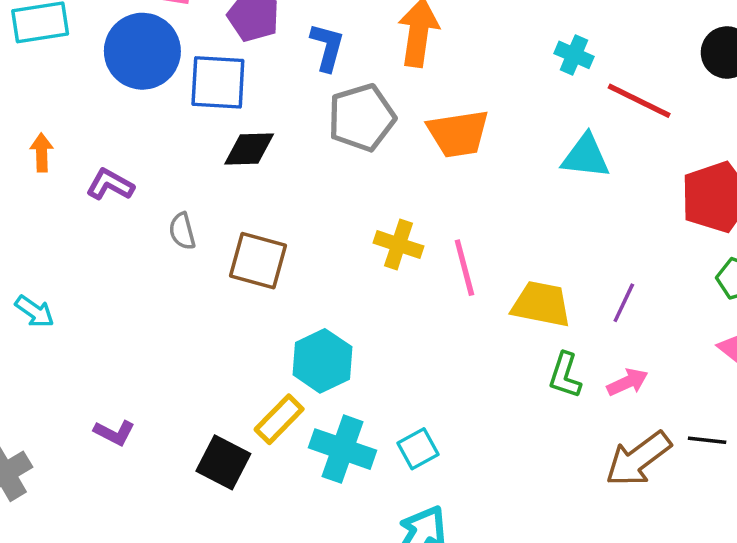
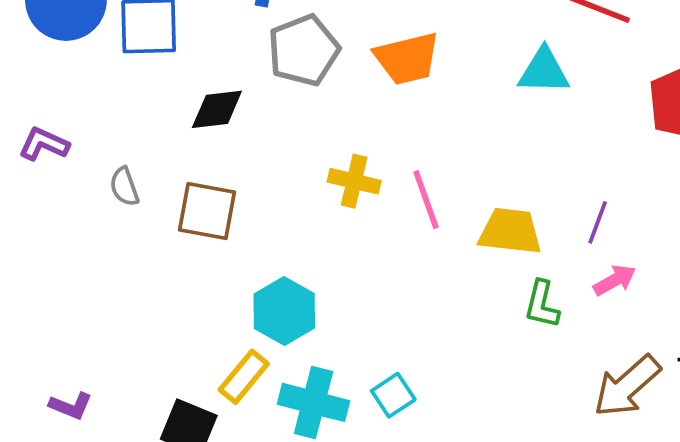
black diamond: (249, 149) -> (217, 109), moved
pink arrow: (627, 382) -> (615, 280), moved

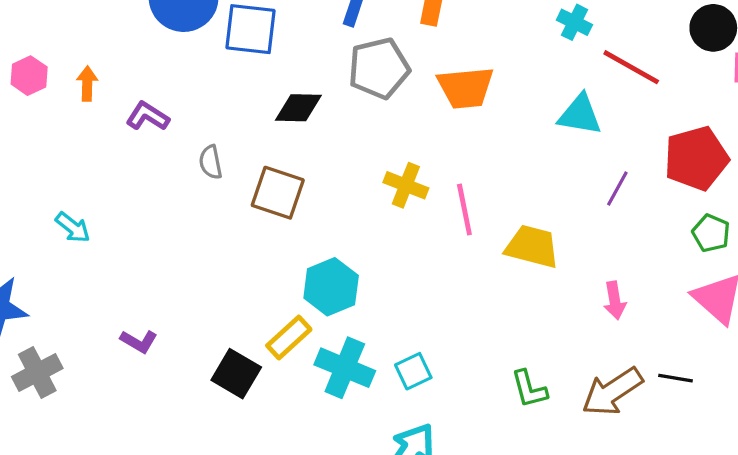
purple line: (598, 222) -> (617, 188), moved
pink arrow: (615, 280) -> (615, 300), turned 102
green L-shape: (542, 304) -> (529, 389), moved, turned -36

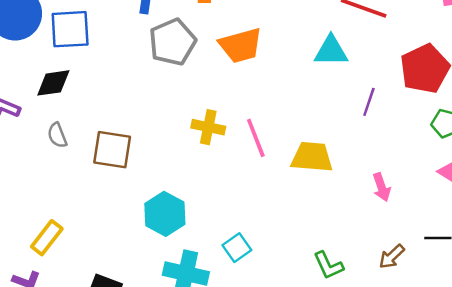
black diamond: (298, 108) -> (53, 83), moved
yellow rectangle: (289, 338) -> (47, 238), moved
cyan square: (413, 371) -> (237, 248), moved
brown arrow: (612, 392) -> (392, 257), size x0.6

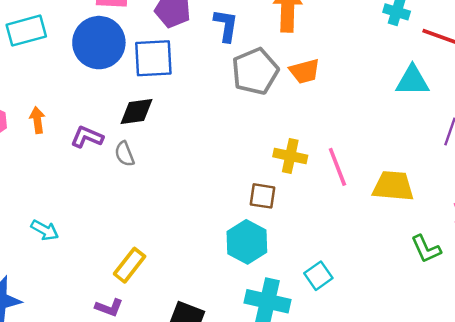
orange trapezoid: (241, 45) -> (305, 71), moved, size x0.7
gray semicircle: (57, 135) -> (125, 154), moved
brown square: (112, 150) -> (263, 196), moved, size x0.7
green L-shape: (328, 265) -> (426, 249), moved

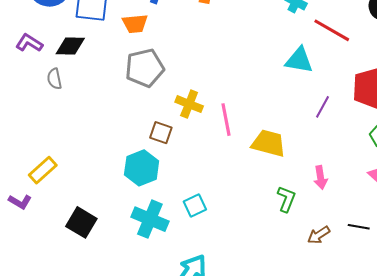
gray pentagon: (255, 71) -> (145, 68), moved
orange trapezoid: (305, 71) -> (135, 24), moved
purple L-shape: (87, 137) -> (29, 43), moved
green L-shape: (426, 249) -> (286, 199), turned -144

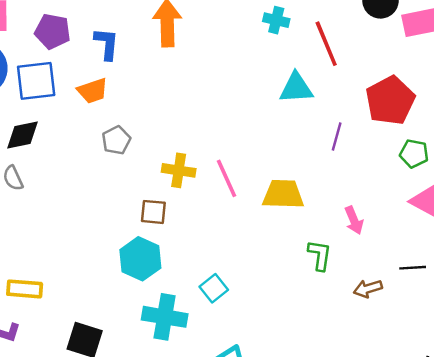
red line: (332, 30) -> (326, 44), turned 51
gray pentagon: (145, 68) -> (116, 140), size x0.6
yellow rectangle: (43, 170) -> (25, 289), turned 60
brown arrow: (319, 235) -> (368, 289), turned 30

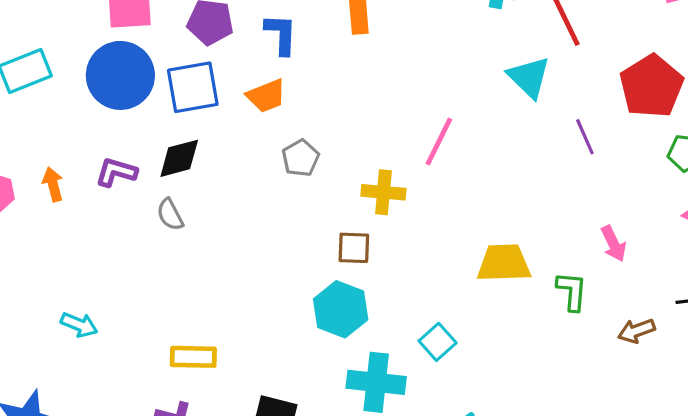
cyan triangle: (296, 88) -> (529, 77), turned 51
purple line: (337, 136) -> (585, 137), turned -36
pink line: (226, 178) -> (439, 142), moved, turned 54
yellow trapezoid: (283, 194) -> (504, 263), moved

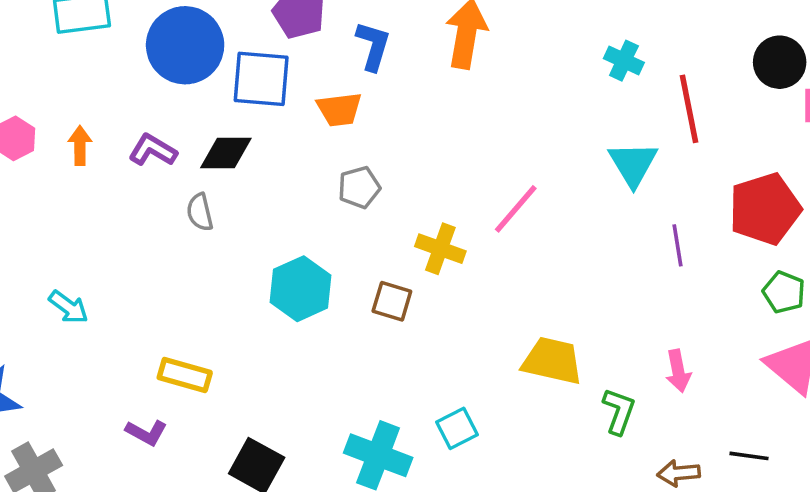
cyan hexagon: (341, 309) -> (300, 289), moved

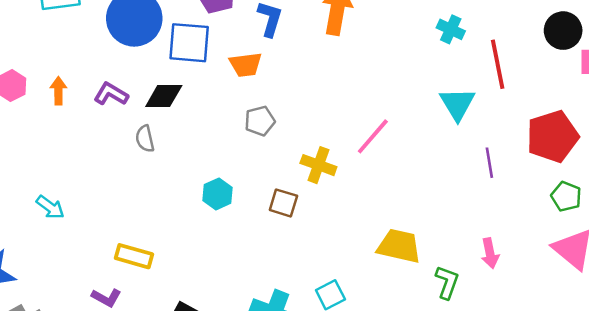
cyan hexagon: (300, 289) -> (217, 194), size x0.7

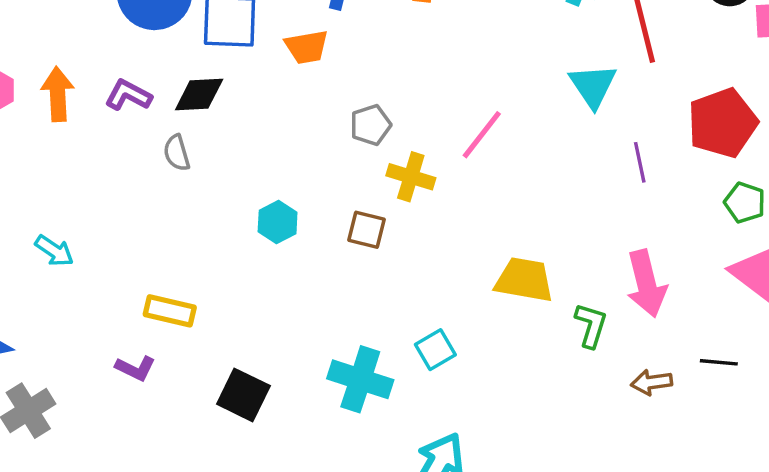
orange arrow: (58, 91) -> (58, 94), size x1.4
gray pentagon: (260, 121) -> (371, 125), moved
pink arrow: (490, 253) -> (646, 284), size x1.6

